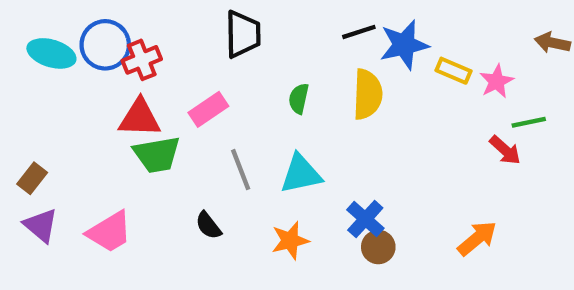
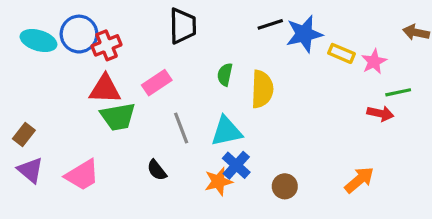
yellow semicircle: (368, 94) -> (262, 89), moved
red arrow: (505, 150) -> (380, 113), turned -30
blue cross: (365, 219) -> (236, 165), moved

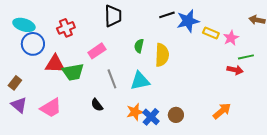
blue circle: (79, 34) -> (33, 44), moved
red triangle: (105, 89) -> (55, 64), moved
blue cross: (236, 165) -> (151, 117), moved

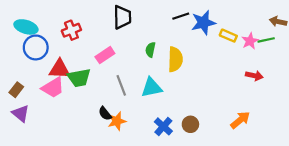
green line: (246, 57) -> (266, 40), moved
pink trapezoid: (51, 108) -> (53, 88), moved
orange star: (135, 112) -> (117, 121), moved

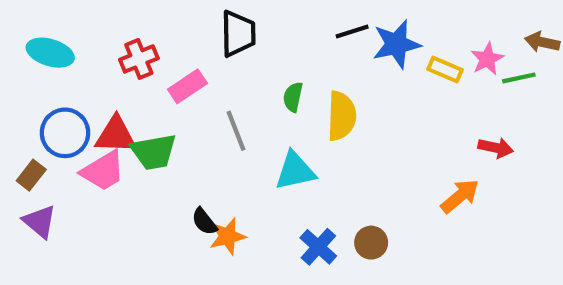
pink star: (250, 41) -> (487, 59), moved
blue circle: (36, 47) -> (65, 133), moved
pink rectangle: (105, 55) -> (187, 86), moved
gray line: (121, 85) -> (236, 131), moved
orange arrow: (240, 120) -> (460, 196), moved

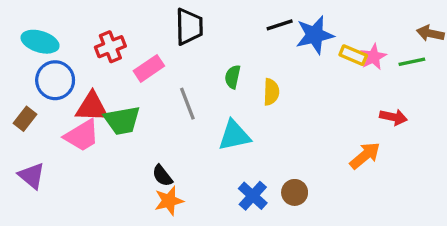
pink star: (487, 59) -> (373, 57), moved
yellow semicircle: (342, 116) -> (271, 92), size x0.7
blue circle: (65, 133) -> (55, 80), moved
brown rectangle: (31, 175) -> (25, 119), moved
orange star: (228, 236) -> (169, 201), moved

